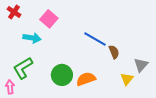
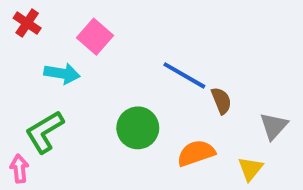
green circle: (62, 75) -> (138, 128), moved
orange semicircle: (86, 79) -> (196, 153), moved
yellow triangle: (127, 79) -> (250, 169), moved

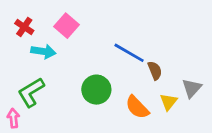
red cross: (27, 23) -> (24, 27), moved
orange semicircle: (196, 153) -> (137, 107), turned -115
yellow triangle: (250, 169) -> (169, 102), moved

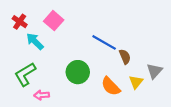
cyan arrow: (43, 51) -> (35, 41), turned -144
pink arrow: (13, 118) -> (42, 95), moved, turned -88

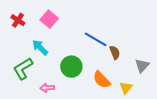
cyan arrow: (35, 41) -> (40, 47), moved
yellow triangle: (136, 82) -> (126, 88), moved
pink arrow: (42, 95) -> (47, 88), moved

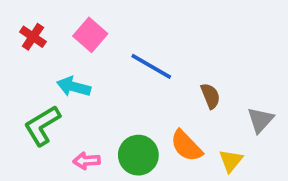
blue line: (96, 39) -> (151, 66), moved
cyan arrow: (40, 47) -> (74, 87), turned -30
green circle: (71, 67) -> (138, 155), moved

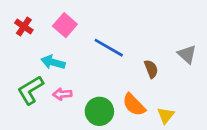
gray triangle: (260, 120) -> (187, 54), moved, turned -30
pink arrow: (87, 161) -> (62, 94), moved

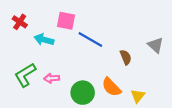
pink square: (65, 25) -> (66, 21), moved, turned -30
cyan arrow: (53, 62) -> (44, 40), moved

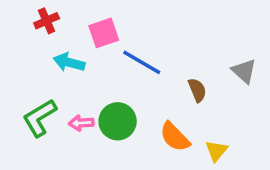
pink square: (66, 21) -> (104, 33), turned -30
red cross: (20, 22) -> (47, 21), moved, turned 32
green circle: (83, 93) -> (118, 121), moved

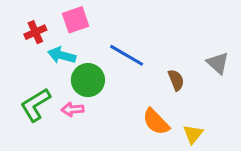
red cross: (47, 21) -> (35, 32), moved
pink square: (104, 33) -> (76, 20), moved
green circle: (118, 121) -> (88, 80), moved

